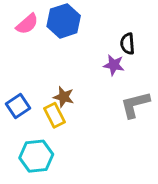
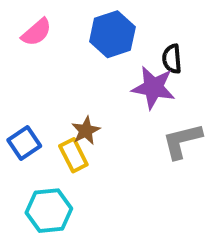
blue hexagon: (64, 21) -> (112, 34), moved
purple star: (114, 65) -> (153, 88), size x1.5
brown star: (64, 97) -> (86, 131), turned 30

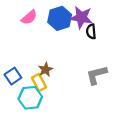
pink semicircle: (37, 32) -> (29, 17), moved
purple star: (153, 88) -> (81, 17), moved
cyan hexagon: (49, 211) -> (30, 98), moved

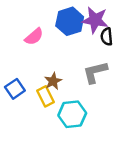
pink semicircle: (29, 17) -> (34, 37), moved
gray L-shape: (97, 75) -> (95, 72), moved
cyan hexagon: (30, 98) -> (72, 114), moved

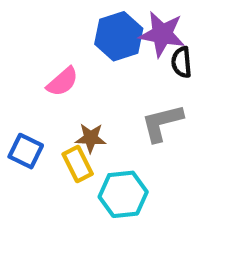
pink semicircle: (34, 37) -> (62, 82), moved
brown star: (53, 81) -> (91, 138), turned 30
blue square: (15, 89) -> (26, 151), turned -30

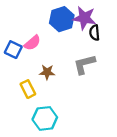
blue square: (26, 151) -> (13, 50), moved
yellow rectangle: (78, 164) -> (28, 89), moved
cyan hexagon: (123, 194) -> (45, 118), moved

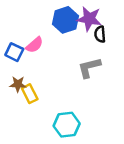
brown star: (47, 72) -> (18, 84), moved
cyan hexagon: (45, 118) -> (67, 125), moved

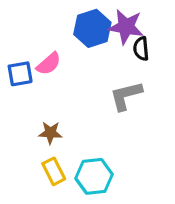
blue square: (14, 52) -> (20, 74), turned -36
brown star: (18, 84) -> (50, 133), moved
yellow rectangle: (30, 94) -> (54, 171), moved

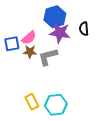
purple star: (126, 27) -> (60, 33), moved
gray L-shape: (126, 96) -> (48, 57), moved
brown star: (50, 133) -> (30, 52), moved

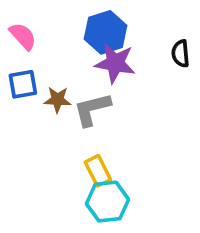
black semicircle: (84, 29) -> (181, 54), moved
pink semicircle: (29, 38) -> (23, 36), moved, turned -91
yellow rectangle: (32, 102) -> (98, 171), moved

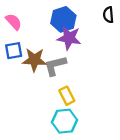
black semicircle: (181, 54) -> (108, 15), moved
brown star: (57, 100) -> (34, 60), size x1.5
yellow rectangle: (98, 171) -> (67, 96), moved

